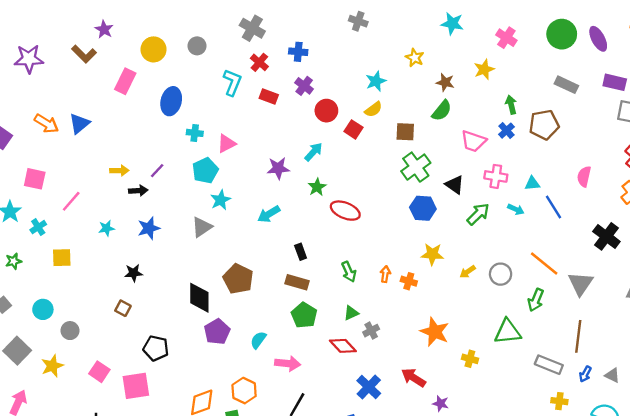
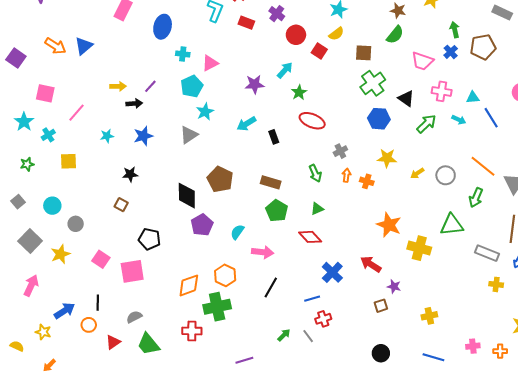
green star: (317, 187) -> (299, 92), moved
black rectangle: (301, 252) -> (274, 137), moved
gray cross: (371, 331) -> (340, 151), moved
yellow cross: (470, 359) -> (419, 248), size x1.6

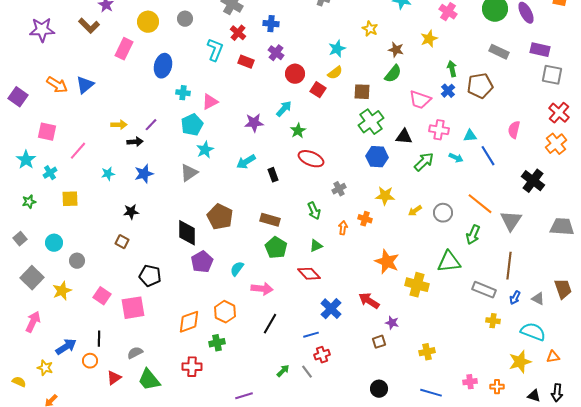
black triangle: (406, 98) -> (404, 137), turned -30
orange arrow: (347, 175) -> (343, 228), moved
green cross: (217, 307) -> (217, 343), size x0.6

